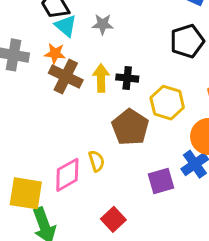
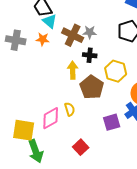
gray star: (103, 24) -> (90, 32), moved
brown cross: (66, 77) -> (73, 35), moved
yellow arrow: (101, 78) -> (73, 70), moved

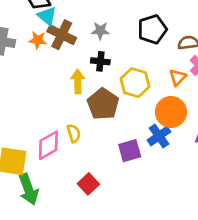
brown cross: (73, 35) -> (62, 35), moved

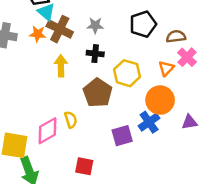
yellow arrow: (78, 81) -> (61, 66), moved
red square: (88, 184) -> (84, 166), turned -36

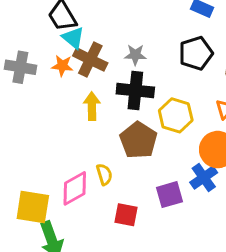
black cross: (95, 54) -> (135, 91), size x1.6
red square: (84, 166) -> (126, 215), moved

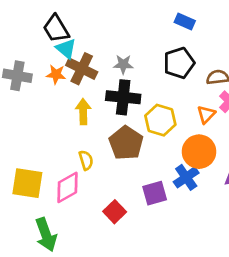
yellow semicircle: (104, 174) -> (86, 160), moved
yellow square: (33, 207) -> (27, 183), moved
red square: (126, 215) -> (115, 212), turned 35

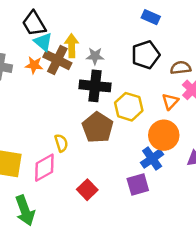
yellow arrow: (83, 112) -> (72, 46), moved
purple square: (155, 193) -> (138, 184), moved

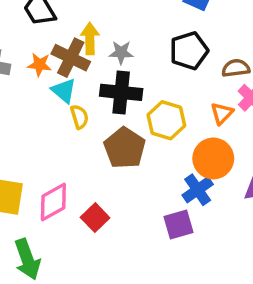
cyan triangle: (43, 42) -> (64, 91), moved
yellow semicircle: (61, 143) -> (79, 117), moved
red square: (87, 190) -> (95, 218), moved

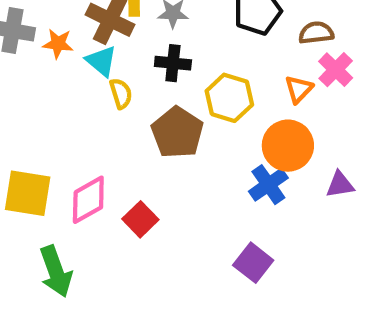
orange star: (39, 65) -> (58, 44), moved
black cross: (121, 92) -> (173, 63), size x0.7
purple square: (178, 225) -> (253, 263), moved, turned -36

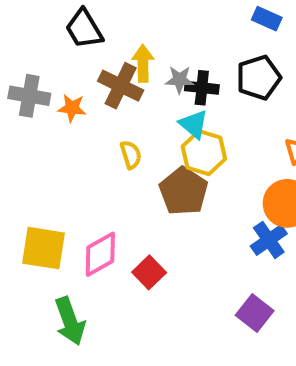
cyan triangle: (101, 61) -> (194, 124), moved
black cross: (173, 63) -> (202, 88), moved
yellow hexagon: (229, 98) -> (204, 153), moved

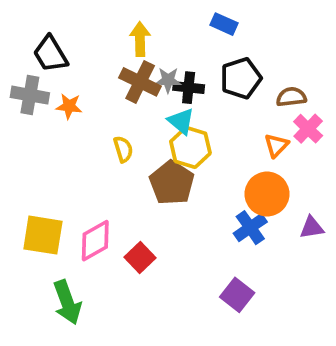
blue rectangle: (267, 19) -> (224, 24), moved
black trapezoid: (84, 29) -> (50, 54), moved
yellow arrow: (143, 63) -> (140, 39), moved
brown cross: (121, 86) -> (140, 82), moved

